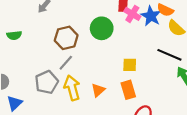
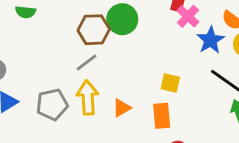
blue star: (151, 16) -> (211, 40), moved
green circle: (102, 28) -> (122, 19), moved
gray pentagon: (47, 82) -> (52, 105), moved

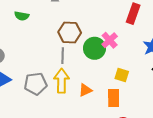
pink cross: (188, 16) -> (110, 40), moved
green circle: (122, 19) -> (94, 48), moved
gray line: (86, 63) -> (63, 56), turned -56

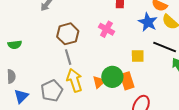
green semicircle: (22, 16) -> (15, 45), moved
green circle: (94, 48) -> (112, 77), moved
yellow square: (122, 75) -> (138, 56), moved

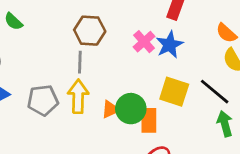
blue star: (148, 22) -> (170, 45), moved
green semicircle: (15, 45) -> (13, 21), turned 32
yellow square: (138, 56) -> (174, 92), size x1.5

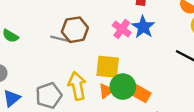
gray line: (80, 62) -> (60, 39), moved, turned -66
yellow square: (174, 92) -> (108, 67), moved
orange rectangle: (149, 120) -> (140, 93), turned -48

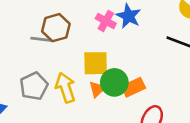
orange rectangle: (140, 93) -> (133, 87), turned -48
gray pentagon: (49, 96) -> (34, 86), moved

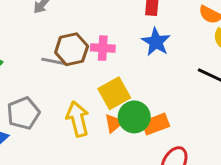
pink cross: (106, 21) -> (103, 48), moved, turned -30
yellow square: (96, 63) -> (114, 93), turned -32
gray pentagon: (34, 86) -> (23, 113), moved

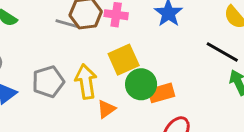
gray pentagon: (23, 113) -> (48, 82), moved
orange triangle: (114, 123) -> (106, 109), moved

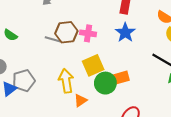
gray pentagon: (48, 82) -> (24, 81), moved
orange rectangle: (161, 93) -> (120, 78), moved

